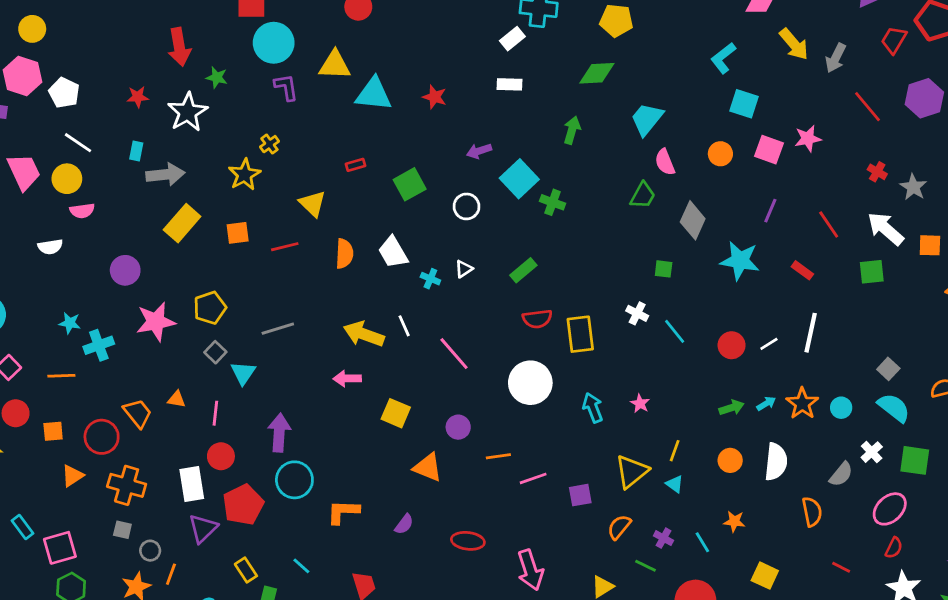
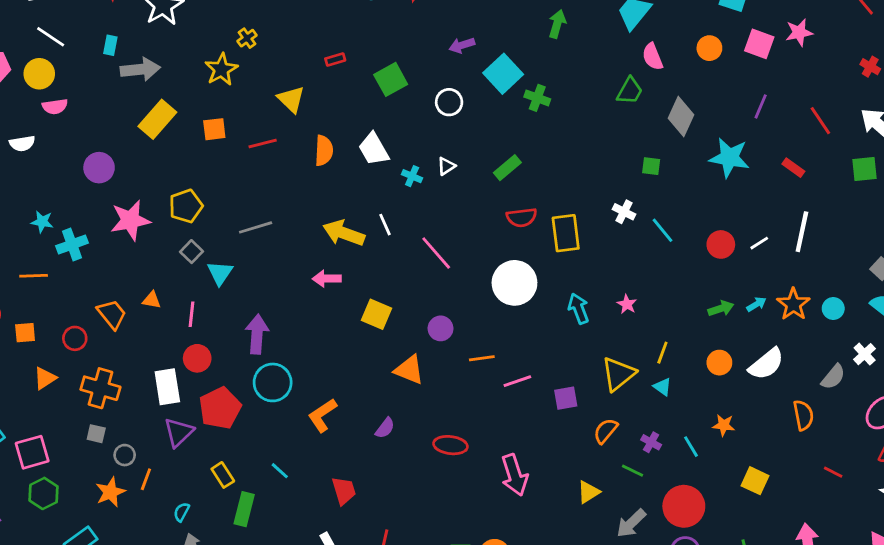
red circle: (102, 437) -> (75, 338), size x0.7
white semicircle: (776, 462) -> (766, 364), turned 45
orange L-shape: (343, 512) -> (322, 415), turned -36

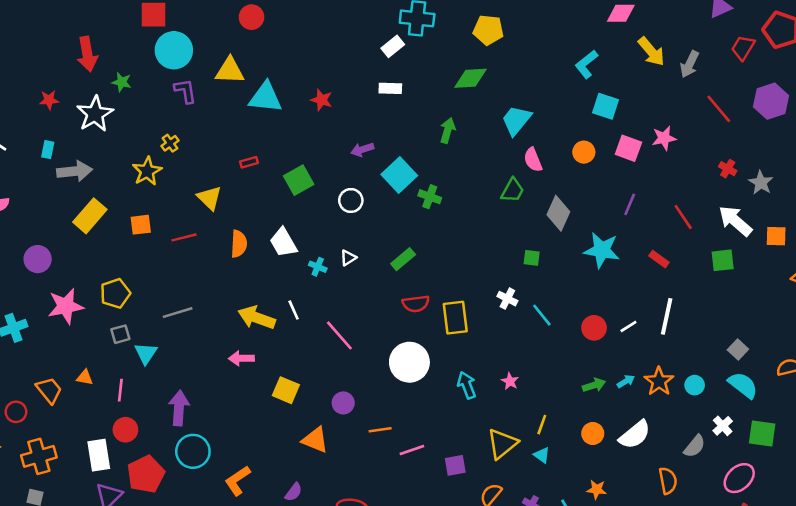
gray square: (191, 252) -> (120, 334), turned 30
orange cross: (100, 388) -> (39, 456), turned -32

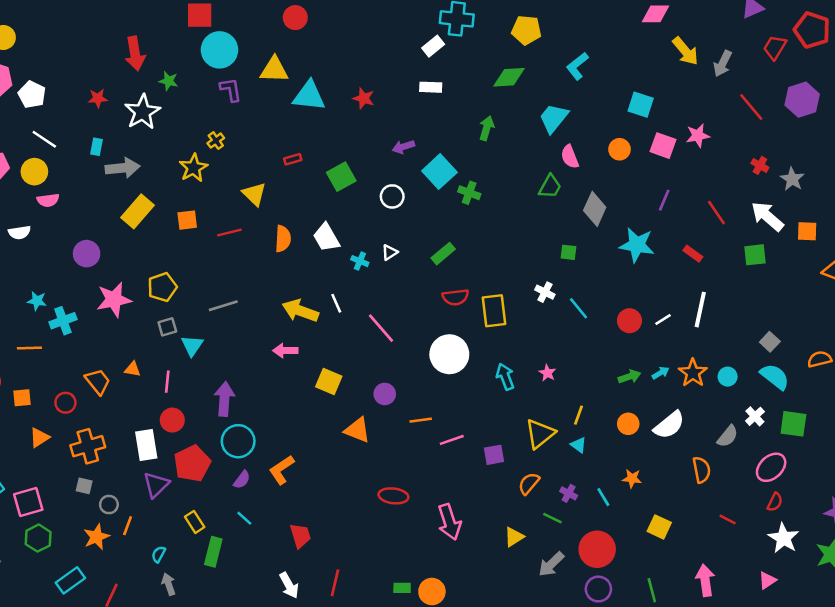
cyan L-shape: (586, 64) -> (577, 66), moved
purple semicircle: (294, 492) -> (242, 480), moved

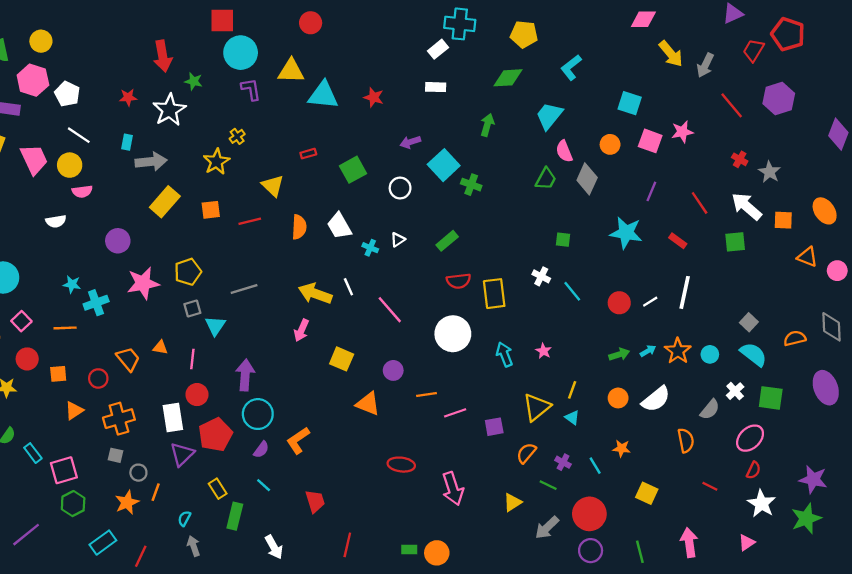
gray diamond: (595, 209) -> (587, 179), moved
pink arrow: (285, 351) -> (301, 330), turned -65
white arrow: (289, 585) -> (274, 547), moved

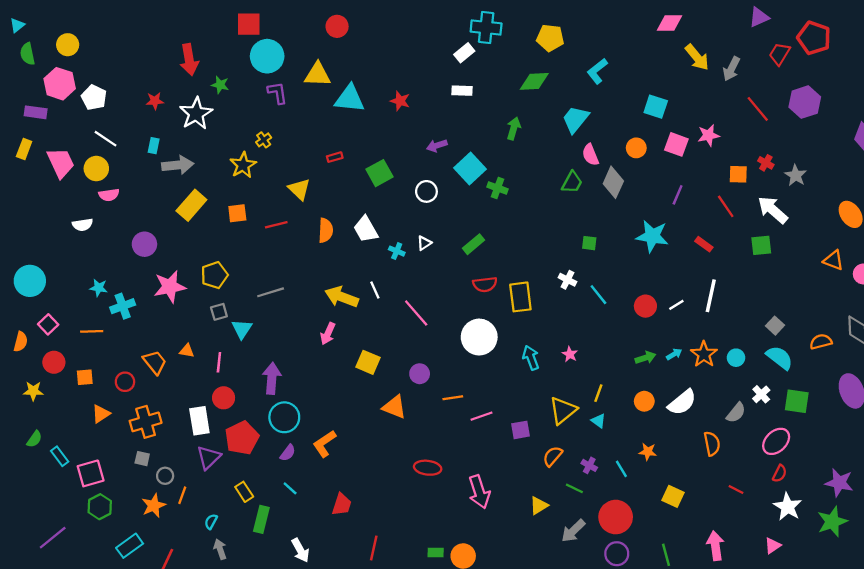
orange square: (783, 220) -> (738, 174), moved
red trapezoid: (315, 501) -> (342, 504), turned 35

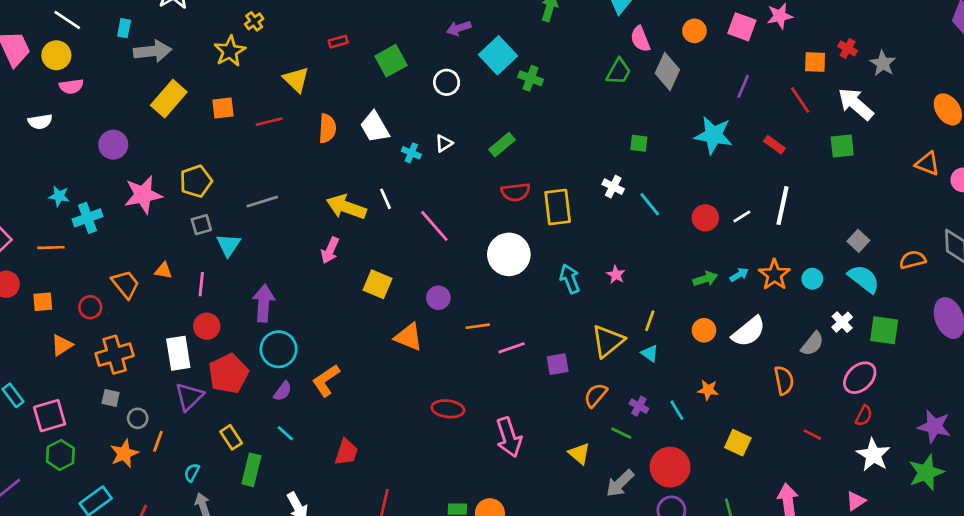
yellow triangle: (539, 506) -> (579, 454), turned -48

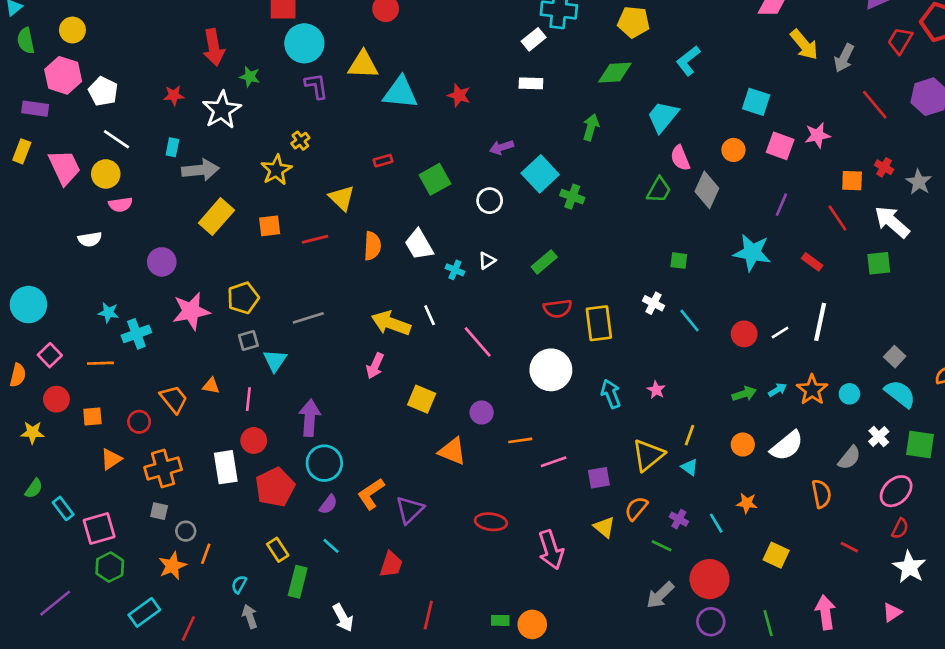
purple triangle: (189, 397) -> (410, 510), moved
yellow triangle: (579, 454) -> (604, 527), moved

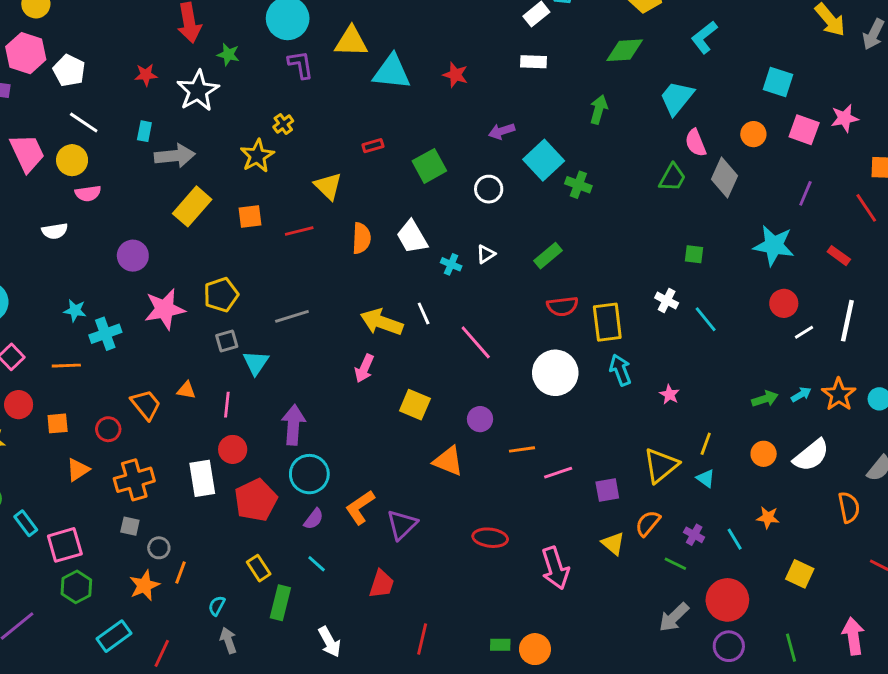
red circle: (744, 334) -> (784, 303), moved
cyan arrow: (611, 394) -> (620, 370), moved

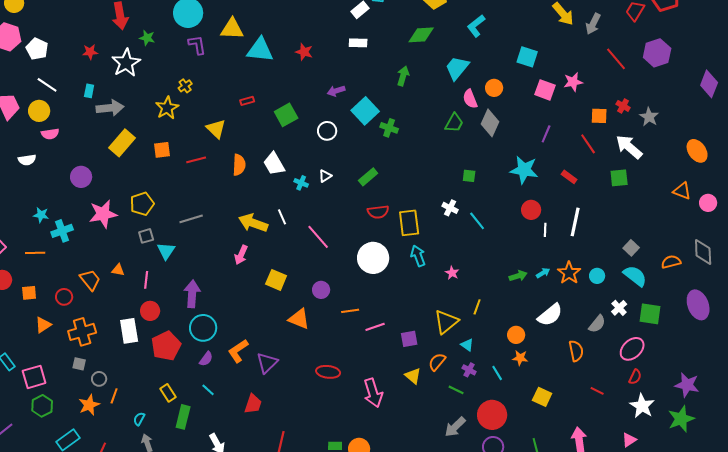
orange circle: (753, 134) -> (494, 88), moved
white line: (804, 332) -> (545, 230), turned -56
orange circle: (764, 454) -> (516, 335), moved
cyan triangle: (706, 478) -> (467, 345), moved

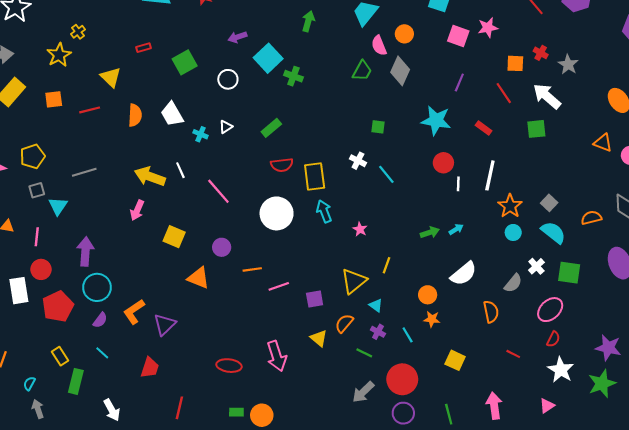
orange star: (569, 273) -> (510, 206), moved
red ellipse: (328, 372) -> (229, 366), moved

